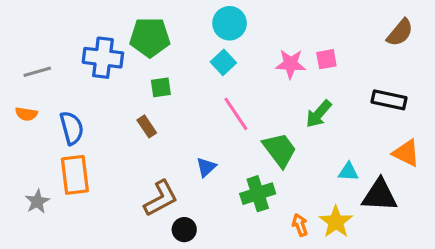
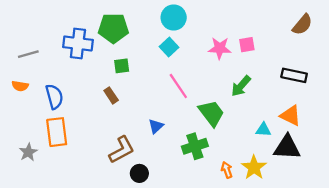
orange triangle: (406, 153) -> (291, 116), moved

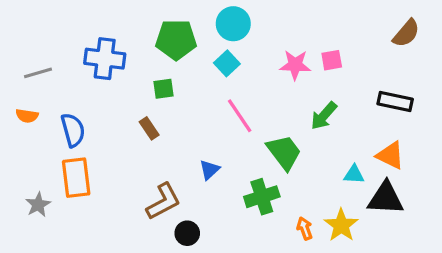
green pentagon: (113, 28) -> (176, 40), moved

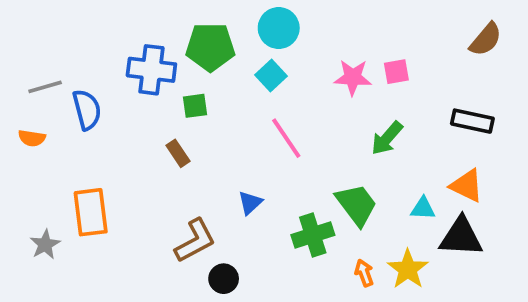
blue cross: (105, 59) -> (151, 70), moved
blue semicircle: (73, 130) -> (87, 110), moved
green trapezoid: (284, 152) -> (357, 205), moved

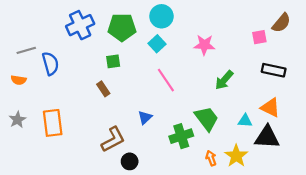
blue cross: (151, 70) -> (80, 25), moved, turned -32
pink square: (396, 72) -> (259, 37), moved
gray star: (45, 244) -> (17, 120), moved

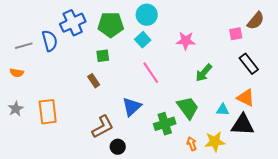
blue semicircle: (50, 64) -> (50, 41), moved
black rectangle: (274, 70) -> (249, 64), turned 40
blue triangle: (145, 117) -> (132, 107), size x1.5
yellow star: (236, 156) -> (215, 142), turned 30

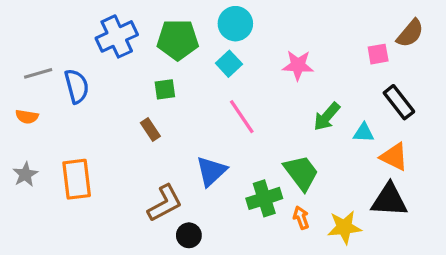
blue semicircle: (50, 41) -> (77, 86), moved
cyan triangle: (223, 110) -> (364, 133), moved
orange arrow: (192, 144) -> (301, 218), moved

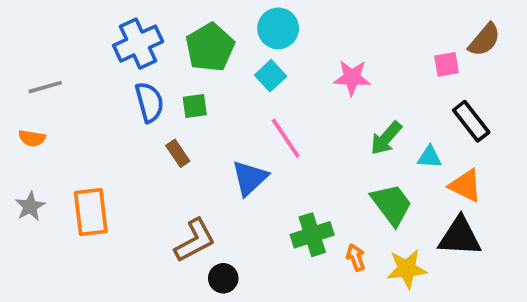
green pentagon: (178, 40) -> (210, 47), turned -30
blue semicircle: (77, 86) -> (149, 102), moved
blue triangle: (211, 171) -> (250, 178), moved
green trapezoid: (301, 173) -> (392, 204), moved

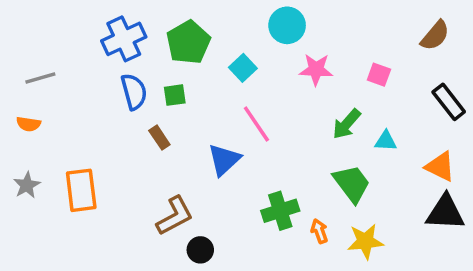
cyan circle: (278, 28) -> (287, 25), moved
pink square: (447, 64) -> (379, 75), moved, turned 30
black rectangle: (471, 121) -> (449, 102), moved
orange triangle: (466, 186) -> (440, 167), moved
black triangle: (460, 237) -> (445, 212), moved

